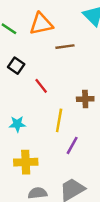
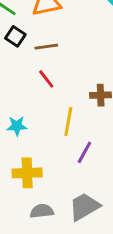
brown line: (65, 47) -> (46, 47), moved
black square: (16, 66) -> (15, 36), moved

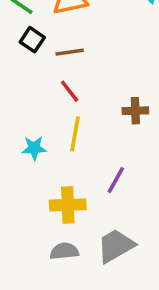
yellow line: (68, 122) -> (75, 134), moved
yellow cross: (27, 173) -> (68, 205), moved

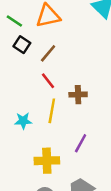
brown line: (70, 52) -> (48, 53), turned -42
brown cross: (135, 111) -> (78, 95), moved

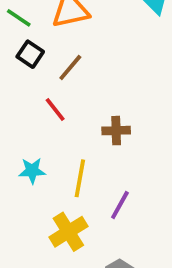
red line: (48, 81) -> (55, 110), moved
yellow line: (52, 111) -> (80, 178), moved
yellow cross: (47, 161) -> (68, 232), turned -30

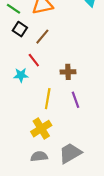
cyan star: (32, 171) -> (21, 75), moved
purple line: (120, 205) -> (75, 100), moved, turned -49

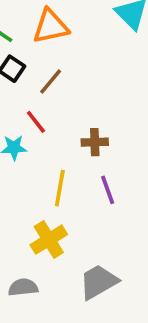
gray semicircle: (39, 156) -> (23, 287), moved

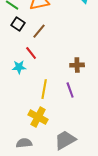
brown cross: (95, 142) -> (77, 65), moved
yellow cross: (49, 240) -> (38, 117), turned -30

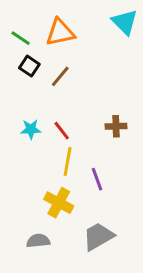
red line: (31, 53) -> (62, 131), moved
purple line: (70, 90) -> (97, 179), moved

